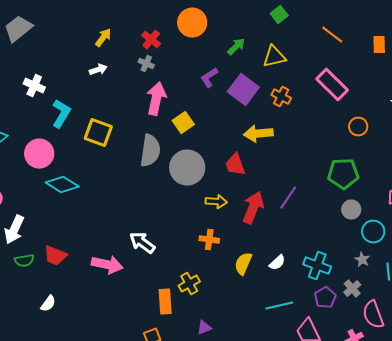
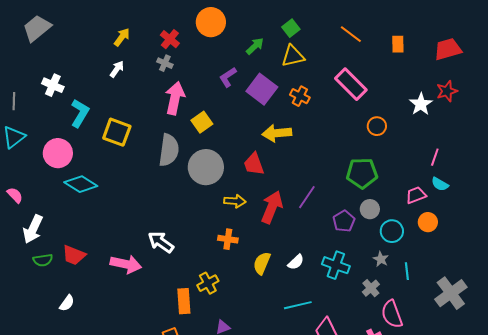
green square: (279, 15) -> (291, 28), moved
white arrow: (98, 70) -> (117, 69), turned -36
purple pentagon: (325, 298) -> (344, 221), moved

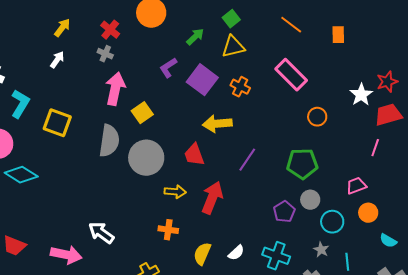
red trapezoid: (448, 49) -> (388, 115), moved
cyan semicircle: (440, 184) -> (388, 241), moved
purple line: (307, 197) -> (247, 160), moved

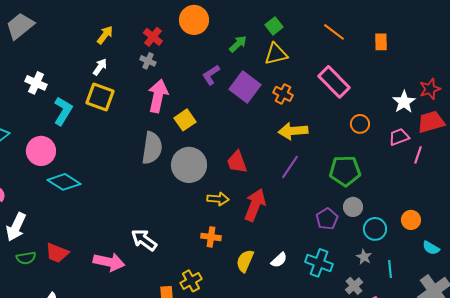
yellow square: (57, 123) -> (100, 97), moved
yellow arrow: (217, 124) -> (293, 131), moved
pink trapezoid: (356, 186) -> (399, 137), moved

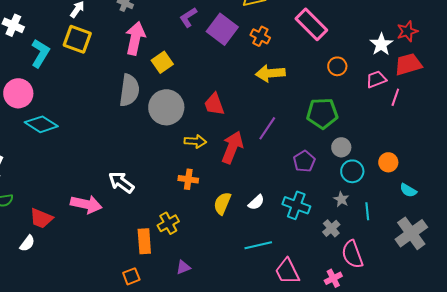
purple line: (290, 167) -> (267, 128), moved
gray circle: (353, 207) -> (341, 147), moved
red trapezoid: (57, 253) -> (41, 218), moved

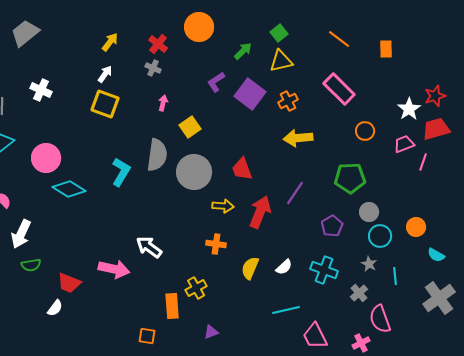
orange cross: (260, 36) -> (288, 101), turned 36
pink arrow: (135, 38) -> (163, 103), size x0.5
cyan L-shape: (40, 53) -> (121, 172), moved
orange square: (131, 276) -> (147, 336), moved, turned 30

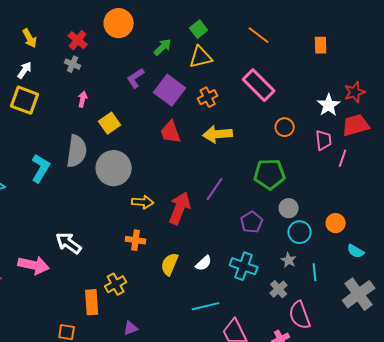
yellow arrow: (110, 42) -> (30, 38), turned 114
orange rectangle: (386, 49) -> (321, 45), moved
pink trapezoid: (404, 144) -> (324, 140), turned 105
red trapezoid: (242, 169) -> (171, 132), moved

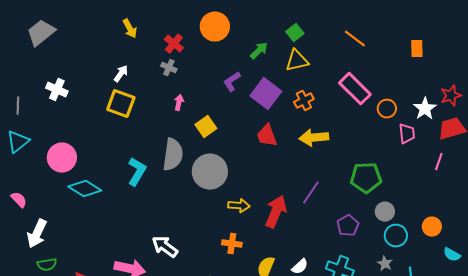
yellow arrow: (30, 38) -> (130, 29), moved
orange circle: (285, 127) -> (387, 109), moved
pink trapezoid: (324, 140) -> (407, 134), moved

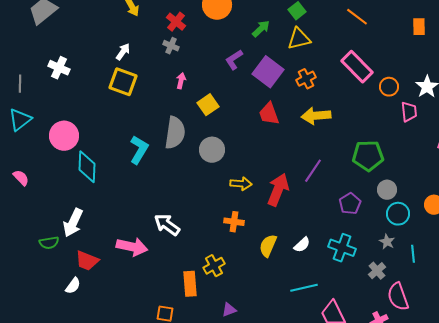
gray circle: (210, 172) -> (212, 150), size x0.7
cyan diamond: (85, 189) -> (87, 167), turned 60
white arrow: (37, 234) -> (73, 223), moved

